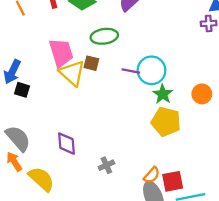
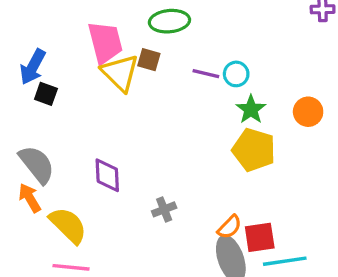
cyan circle: (152, 70) -> (236, 74), size x0.6

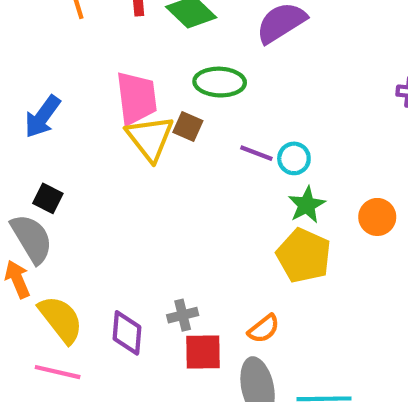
black square: (46, 94) -> (48, 198), moved
purple diamond: (107, 175) -> (127, 333), moved
orange semicircle: (230, 227) -> (264, 329), moved
red square: (260, 237) -> (203, 352), moved

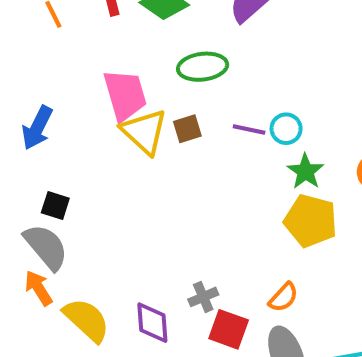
brown square: (188, 127) -> (187, 129), moved, turned -32
red square: (203, 352) -> (229, 329), turned 30

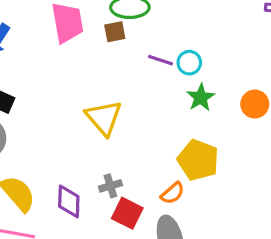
brown square: (187, 129) -> (115, 32), moved
yellow triangle: (144, 132) -> (104, 118), moved
yellow pentagon: (311, 221) -> (198, 160), moved

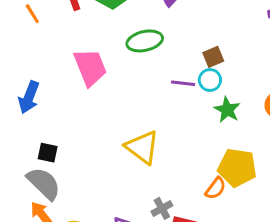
brown square: (115, 32) -> (213, 57), moved
orange semicircle: (173, 193) -> (216, 188), moved

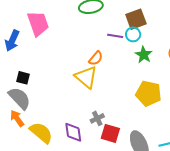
brown square: (213, 57) -> (136, 19), size x1.5
pink trapezoid: (90, 67) -> (38, 24), moved
orange semicircle: (216, 188) -> (96, 58), moved

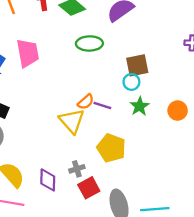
purple line: (115, 36) -> (102, 105), moved
yellow pentagon: (149, 93) -> (111, 148), moved
red square: (110, 133) -> (89, 188), turned 36

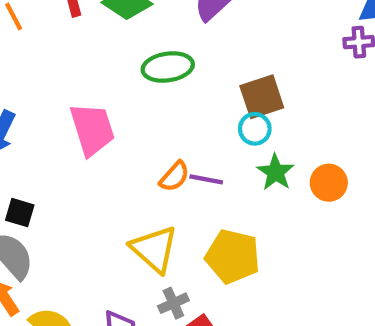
pink trapezoid: (28, 53) -> (92, 129), moved
orange circle: (178, 111) -> (329, 183), moved
yellow triangle: (72, 121) -> (154, 249), moved

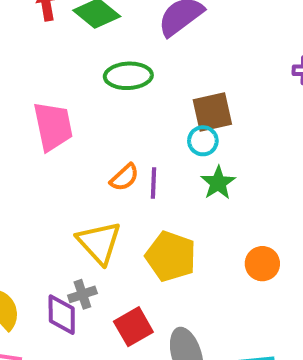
purple line: (206, 179) -> (153, 183), turned 76
orange circle: (329, 183) -> (262, 264), moved
gray cross: (173, 303) -> (82, 294), moved

